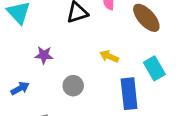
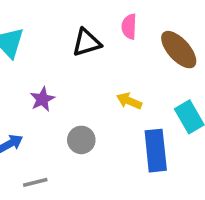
purple star: (44, 55) -> (42, 99), turned -30

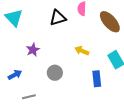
blue rectangle: (156, 151) -> (97, 79), size x0.7

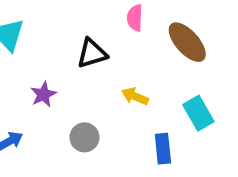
black triangle: (58, 18) -> (92, 53), moved

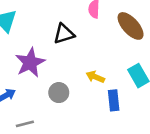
purple star: (43, 94) -> (30, 63), size x1.6
yellow arrow: (135, 96) -> (95, 77), moved

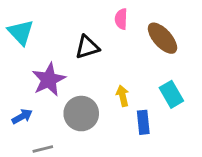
yellow arrow: (95, 77) -> (123, 96), turned 54
gray circle: (59, 93) -> (81, 114), size x1.5

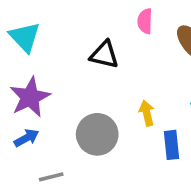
black triangle: (87, 47) -> (104, 55), turned 30
purple star: (49, 80) -> (30, 97), moved

